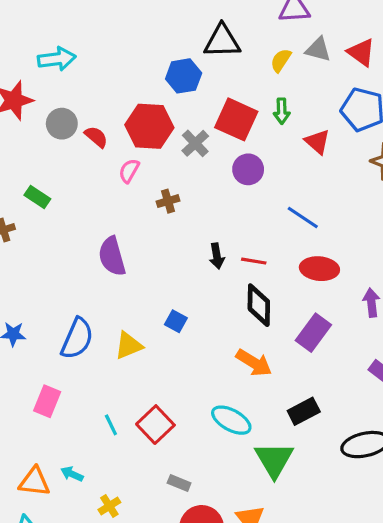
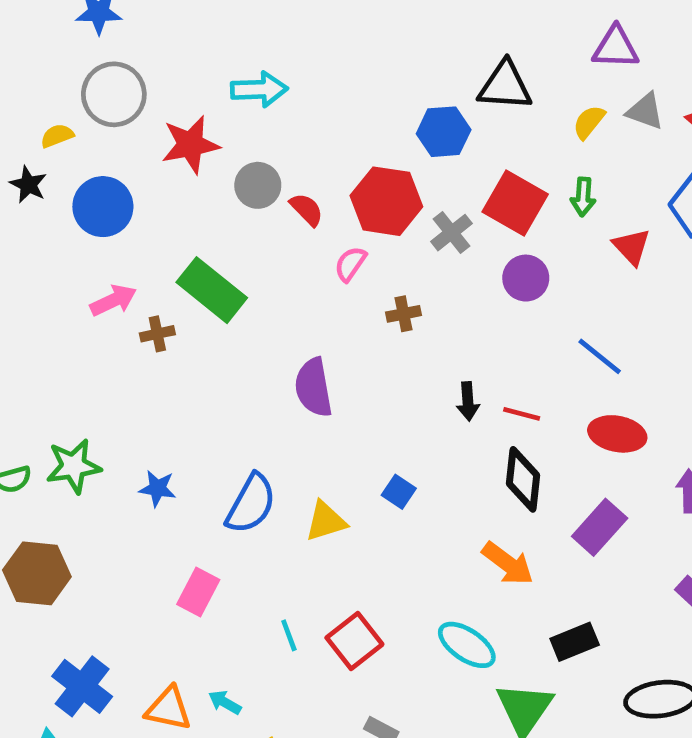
green rectangle: (37, 197) -> (212, 290), size x1.8

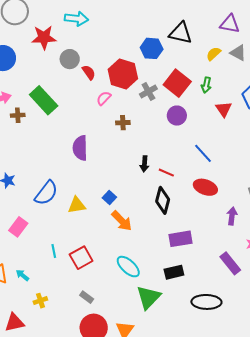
purple rectangle: (600, 527) -> (181, 239), moved, turned 30
orange arrow: (508, 564) -> (122, 221), moved

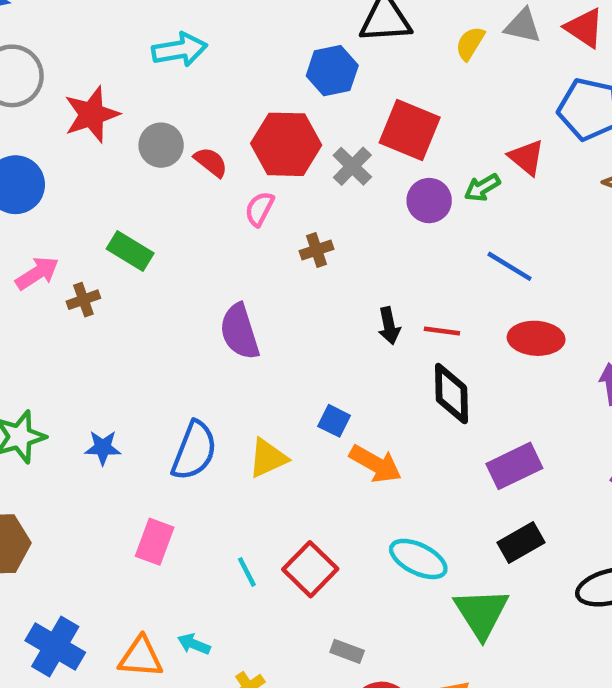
cyan arrow: (76, 19) -> (180, 50), moved
green arrow: (206, 85) -> (482, 188), moved, turned 63
green rectangle: (44, 100) -> (130, 251), size x0.7

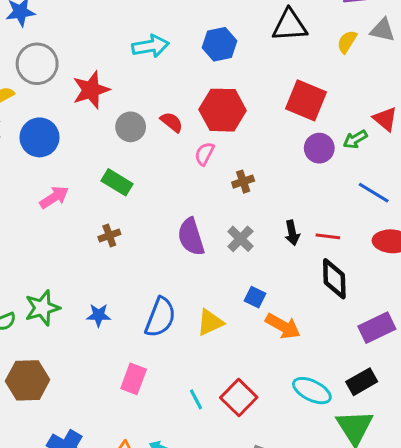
blue hexagon: (332, 71) -> (220, 44), moved
gray circle: (161, 145) -> (131, 127), moved
gray cross: (352, 166) -> (240, 239), moved
brown cross: (83, 300) -> (109, 236), moved
black rectangle: (521, 543) -> (362, 382), moved

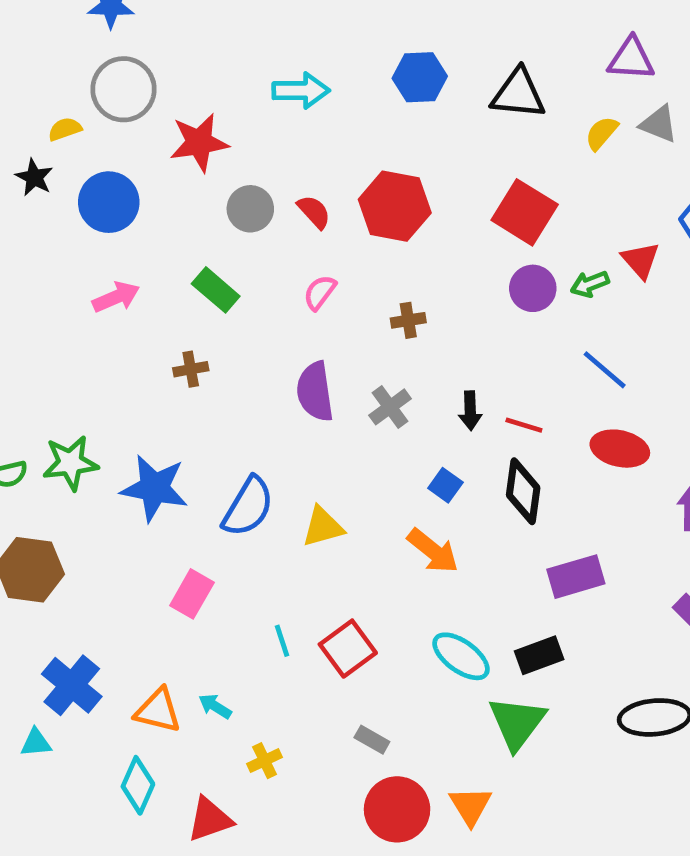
blue hexagon: (220, 44) -> (420, 77), moved
pink semicircle: (204, 154) -> (320, 292), moved
blue square: (255, 297) -> (445, 485), moved
blue star: (99, 315) -> (154, 488), size x1.8

